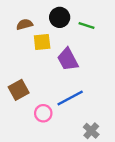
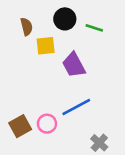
brown semicircle: (25, 24) -> (27, 27), turned 91
brown square: (19, 90) -> (20, 126), moved

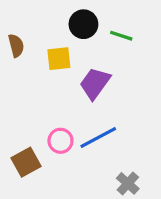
brown semicircle: (27, 27) -> (16, 46), moved
purple trapezoid: (74, 65) -> (95, 83), turned 64
pink circle: (47, 124) -> (60, 141), moved

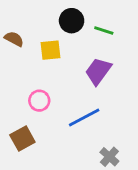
brown semicircle: (16, 46) -> (14, 39), turned -48
purple trapezoid: (95, 83) -> (98, 71), moved
pink circle: (60, 141) -> (39, 101), moved

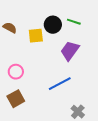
black circle: (72, 21) -> (53, 25), moved
pink circle: (39, 101) -> (16, 72), moved

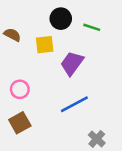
black circle: (53, 25) -> (61, 19), moved
purple trapezoid: (70, 51) -> (72, 63), moved

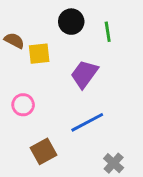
green line: (92, 27) -> (108, 32), turned 63
yellow square: (45, 45) -> (39, 54), moved
brown square: (20, 123) -> (43, 151), moved

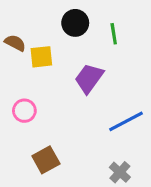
blue line: (87, 122) -> (126, 121), moved

